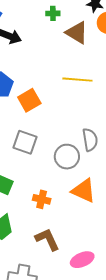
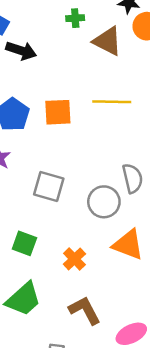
orange square: (29, 100) -> (58, 112), moved, turned 30
orange cross: (42, 199) -> (74, 259), turned 36

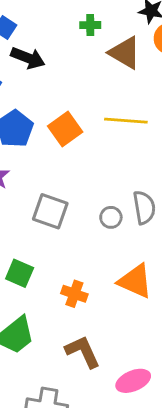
orange square: (58, 112) -> (65, 129), turned -36
gray circle: (104, 202) -> (111, 217), moved, size x0.6
orange cross: (74, 259) -> (74, 294), turned -30

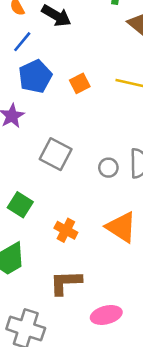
orange square: (65, 129) -> (80, 83), size x0.7
brown L-shape: (83, 352) -> (66, 282), turned -76

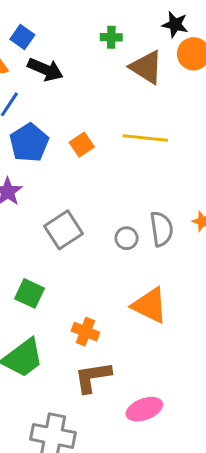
gray square: (56, 154) -> (64, 230), turned 36
orange cross: (66, 230) -> (85, 332), moved

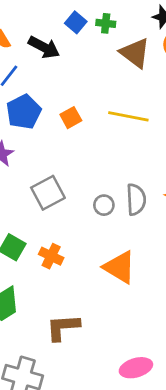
blue square: (22, 37) -> (76, 22), moved
orange cross: (85, 332) -> (51, 256), moved
pink ellipse: (144, 409) -> (136, 368), moved

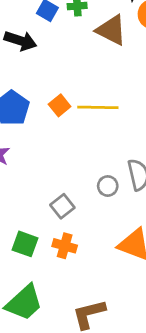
yellow line: (128, 116) -> (98, 107), moved
gray square: (48, 193) -> (62, 206), moved, size x0.7

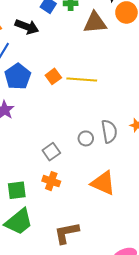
brown triangle: (111, 30) -> (95, 23), turned -35
green square: (25, 244) -> (17, 190), moved, turned -30

